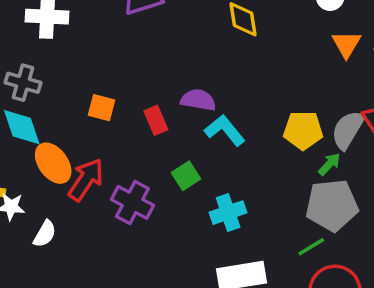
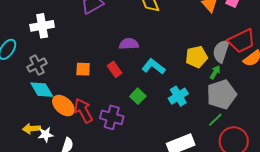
gray cross: (23, 83) -> (37, 65), turned -30
purple semicircle: (198, 100) -> (129, 44), moved
red arrow: (86, 180) -> (83, 111), turned -50
cyan cross: (228, 213) -> (178, 96), moved

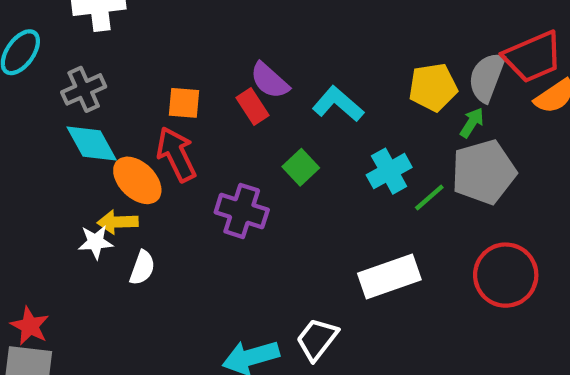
purple semicircle: (129, 44) -> (270, 81), moved, turned -138
red arrow: (83, 111) -> (176, 154), moved
green line: (215, 120) -> (429, 198), moved
yellow arrow: (32, 129) -> (118, 222), moved

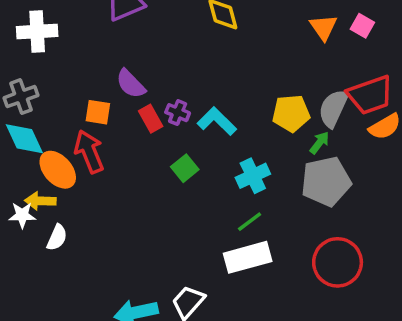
purple semicircle: (270, 81) -> (131, 84), moved
green line: (429, 198) -> (250, 222), moved
purple cross: (242, 211) -> (178, 113), moved, size x0.6

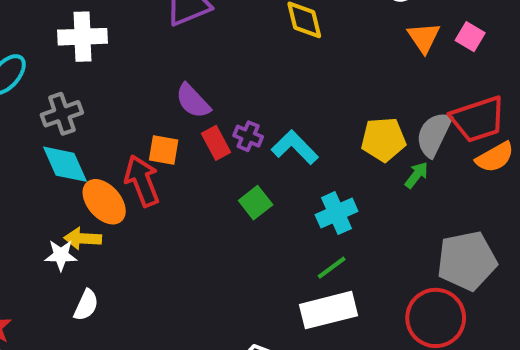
orange square: (98, 112) -> (164, 150), moved
gray pentagon: (326, 181) -> (467, 261), moved
white semicircle: (57, 238) -> (86, 305), moved

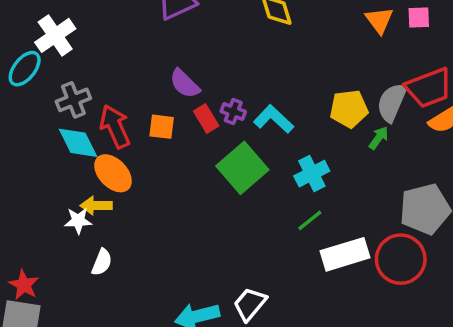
white cross: (83, 37) -> (55, 35), moved, turned -30
pink square: (470, 37) -> (419, 18), turned -30
red arrow: (142, 181) -> (115, 126), moved
green square: (256, 203) -> (242, 168), size x1.8
white rectangle: (328, 310) -> (345, 254), moved

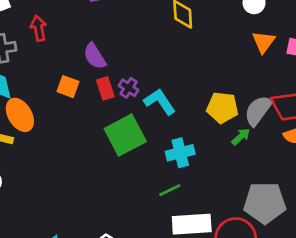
red arrow: (115, 126) -> (38, 28), moved, size x0.7

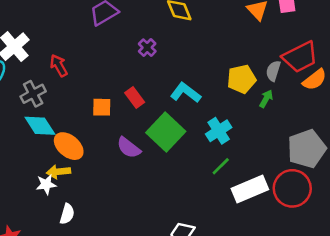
purple semicircle: (95, 56) -> (129, 148), moved
purple cross: (129, 88) -> (147, 48), moved, turned 30
gray semicircle: (258, 110) -> (273, 71), size x0.7

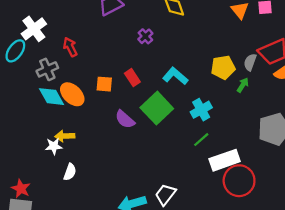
orange ellipse: (69, 146) -> (72, 94), moved
red circle: (292, 188) -> (239, 181), moved

